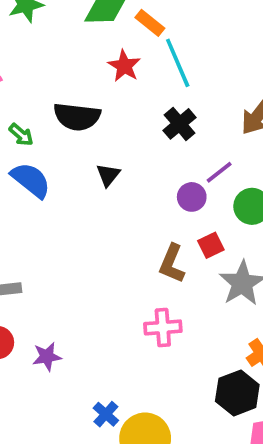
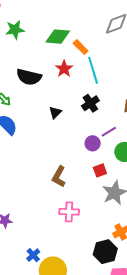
black semicircle: (77, 117) -> (29, 77), moved
black triangle: (108, 175) -> (55, 113), moved
brown L-shape: (172, 264) -> (59, 177), moved

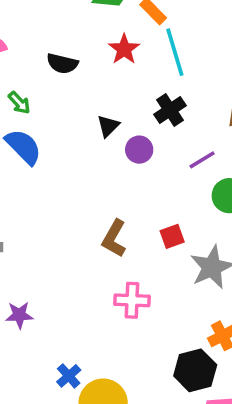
black semicircle: (29, 77) -> (62, 63), size x0.7
purple circle: (93, 143) -> (139, 150), moved
red square: (100, 170) -> (172, 236), moved

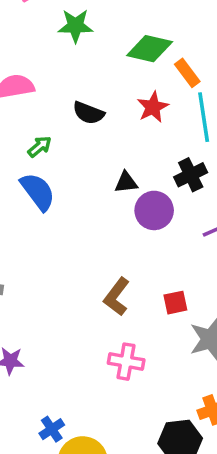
green arrow: (19, 103) -> (40, 147), turned -95
black triangle: (108, 126) -> (126, 182), turned 30
purple circle: (139, 150) -> (154, 210), size x1.4

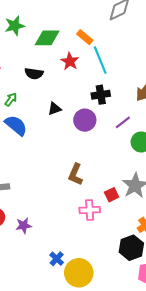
green diamond: (150, 49) -> (47, 38), moved
black cross: (191, 175) -> (101, 95), turned 30
black triangle: (126, 182) -> (55, 109), moved
red square: (175, 303) -> (112, 195), moved

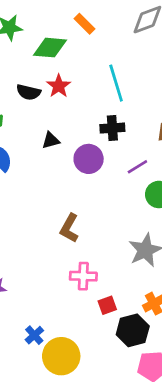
orange rectangle: (85, 37) -> (85, 24), moved
red star: (70, 61) -> (59, 86), moved
red square: (112, 195) -> (107, 305), moved

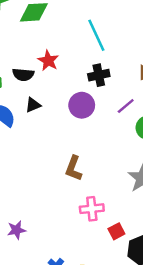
red star: (59, 86) -> (48, 61), moved
black semicircle: (29, 92) -> (23, 75), moved
black triangle: (51, 140) -> (33, 105), moved

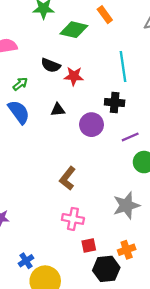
red star: (48, 61) -> (74, 76), turned 30
black semicircle: (23, 75) -> (51, 65), moved
black triangle: (33, 105) -> (58, 110), moved

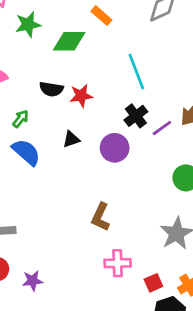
black cross: (115, 102) -> (136, 116), turned -30
purple line: (130, 137) -> (162, 128), moved
red square: (89, 246) -> (153, 283), moved

